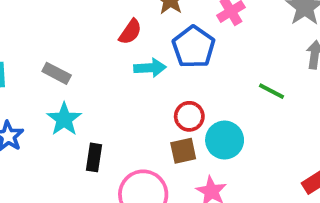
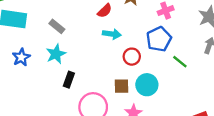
blue pentagon: (194, 47) -> (159, 39), moved
red circle: (189, 116) -> (132, 57), moved

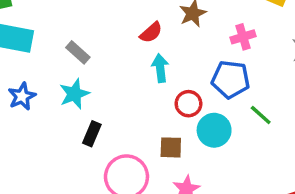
cyan arrow: (112, 34) -> (160, 68), turned -108
blue pentagon: (159, 39) -> (231, 79), turned 30
cyan circle: (147, 85) -> (214, 130), moved

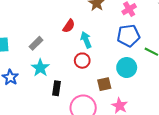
red semicircle: (151, 32) -> (69, 26), moved
gray rectangle: (78, 52) -> (36, 43), turned -72
red circle: (188, 104) -> (82, 61), moved

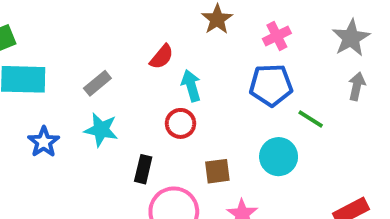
cyan star: (40, 68) -> (101, 130), turned -30
cyan circle: (127, 68) -> (279, 157), moved
black rectangle: (56, 88) -> (143, 169), moved

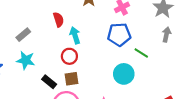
red semicircle: (162, 57) -> (59, 20), turned -56
black rectangle: (143, 169) -> (49, 82), turned -64
brown square: (217, 171) -> (71, 79), moved

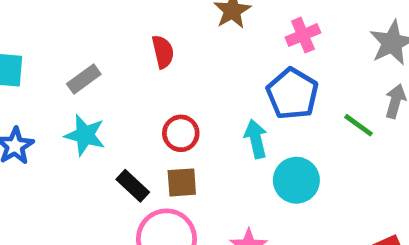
cyan arrow: (75, 35) -> (256, 139), moved
blue pentagon: (119, 35) -> (292, 94), turned 30
green line: (141, 53) -> (358, 125), moved

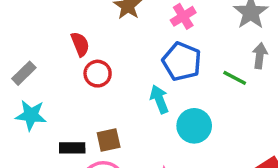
red circle: (181, 133) -> (98, 74), moved
black rectangle: (133, 186) -> (72, 148), turned -35

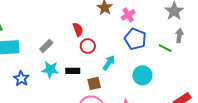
pink cross: (183, 16) -> (128, 15), moved
cyan arrow: (159, 99) -> (109, 63), moved, turned 56
black rectangle: (72, 148) -> (73, 71), moved

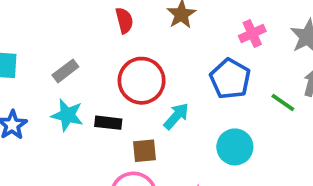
pink cross: (128, 15) -> (252, 34), moved
red semicircle: (78, 29) -> (124, 20), moved
red circle: (88, 46) -> (142, 81), size x1.6

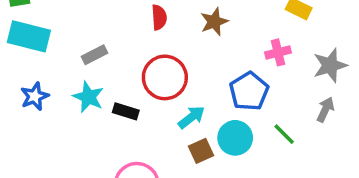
green line: (283, 102) -> (284, 134), moved
cyan circle: (235, 147) -> (235, 138), moved
brown square: (145, 151) -> (201, 151), moved, turned -30

